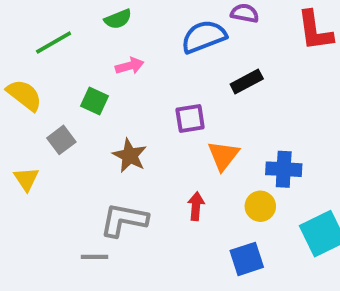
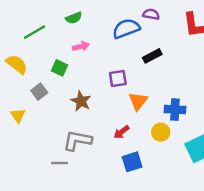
red arrow: (196, 206) -> (121, 132), turned -133
blue square: (247, 259) -> (132, 162), moved

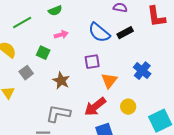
blue semicircle: (126, 29) -> (99, 33), moved, turned -120
black rectangle: (152, 56) -> (125, 33), moved
blue cross: (175, 109) -> (142, 71), moved, turned 36
red arrow: (121, 132) -> (95, 107), size x1.6

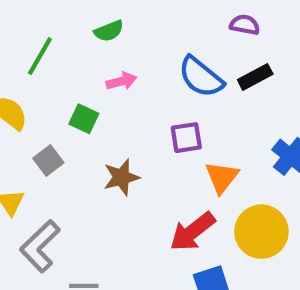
green line: (22, 23) -> (40, 56), turned -30
brown star: (61, 81) -> (121, 177), turned 30
yellow circle: (128, 107) -> (261, 232), size x1.6
gray L-shape: (58, 114) -> (40, 246), moved, turned -55

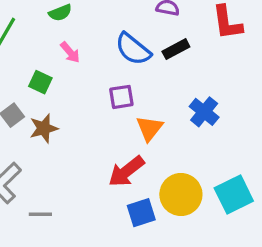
pink arrow: (121, 81) -> (70, 52), turned 65
brown star: (121, 177) -> (44, 128), moved
yellow circle: (261, 232) -> (181, 194), moved

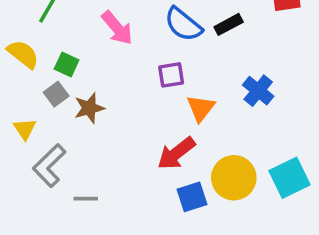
pink arrow: (70, 52) -> (117, 28), size x1.5
green square: (40, 82) -> (67, 65), moved

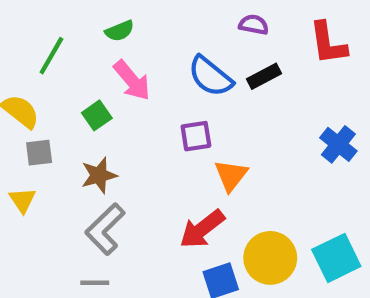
green square: (67, 65) -> (97, 115), moved, turned 30
blue cross: (258, 91) -> (338, 144), moved
gray square: (56, 94) -> (39, 153), moved, turned 30
gray L-shape: (49, 166) -> (105, 229), moved

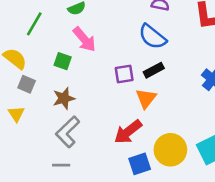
blue semicircle: (210, 76) -> (152, 37), moved
black rectangle: (264, 76) -> (154, 70), moved
green square: (97, 115) -> (63, 61), turned -36
gray square: (39, 153) -> (27, 84), turned 30

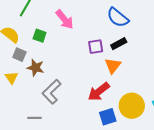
green square: (63, 61) -> (40, 36), moved
brown star: (64, 98) -> (36, 68), moved, turned 30
gray line: (61, 165) -> (35, 118), moved

